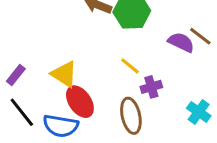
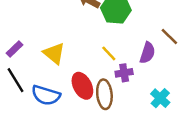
purple semicircle: (181, 42) -> (147, 53), moved, turned 75
red ellipse: (80, 102) -> (82, 86), moved

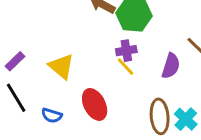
purple cross: (124, 73) -> (126, 51), moved
brown ellipse: (104, 94) -> (160, 116), moved
blue semicircle: (46, 95) -> (52, 116), size x0.6

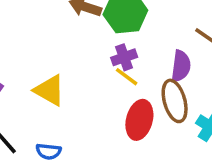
red ellipse: (95, 104) -> (139, 120), moved, turned 52
brown ellipse: (160, 116) -> (175, 101), moved

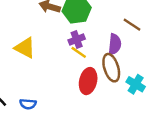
yellow triangle: (50, 90) -> (25, 48), moved

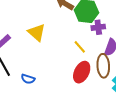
purple cross: (77, 40) -> (98, 27), moved

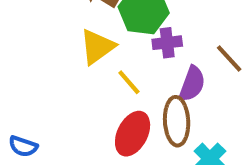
yellow triangle: (37, 32) -> (97, 47), moved, turned 42

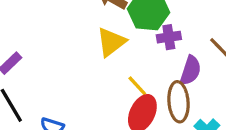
yellow line: (129, 82) -> (137, 86), moved

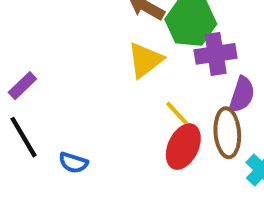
purple cross: (169, 37) -> (216, 54), size x1.4

